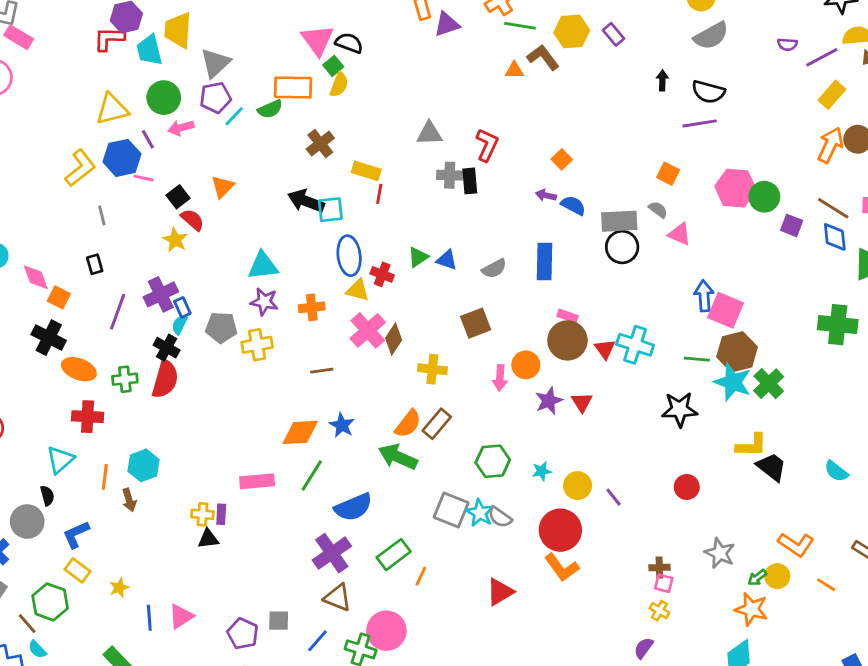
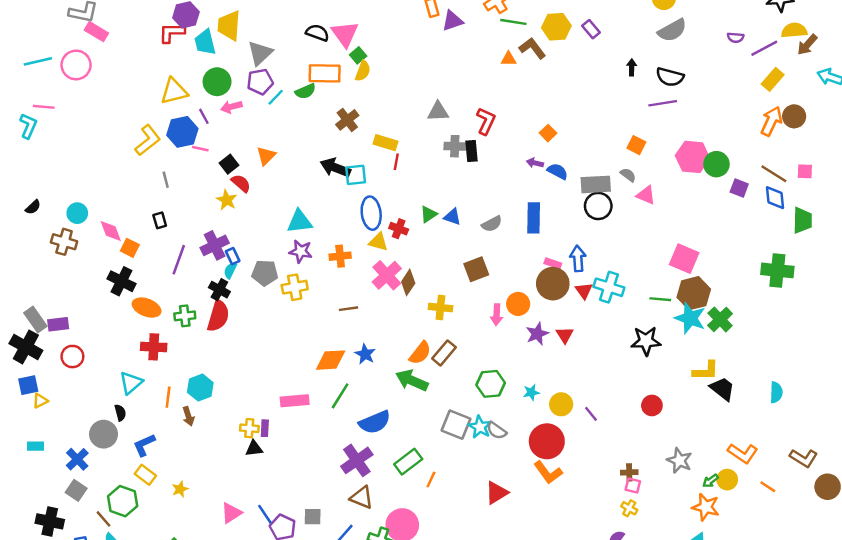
black semicircle: (349, 43) -> (317, 33), moved
blue arrow: (704, 296) -> (578, 259), moved
cyan semicircle: (836, 471) -> (776, 392), turned -126
blue line: (149, 618) -> (265, 514), moved, turned -30

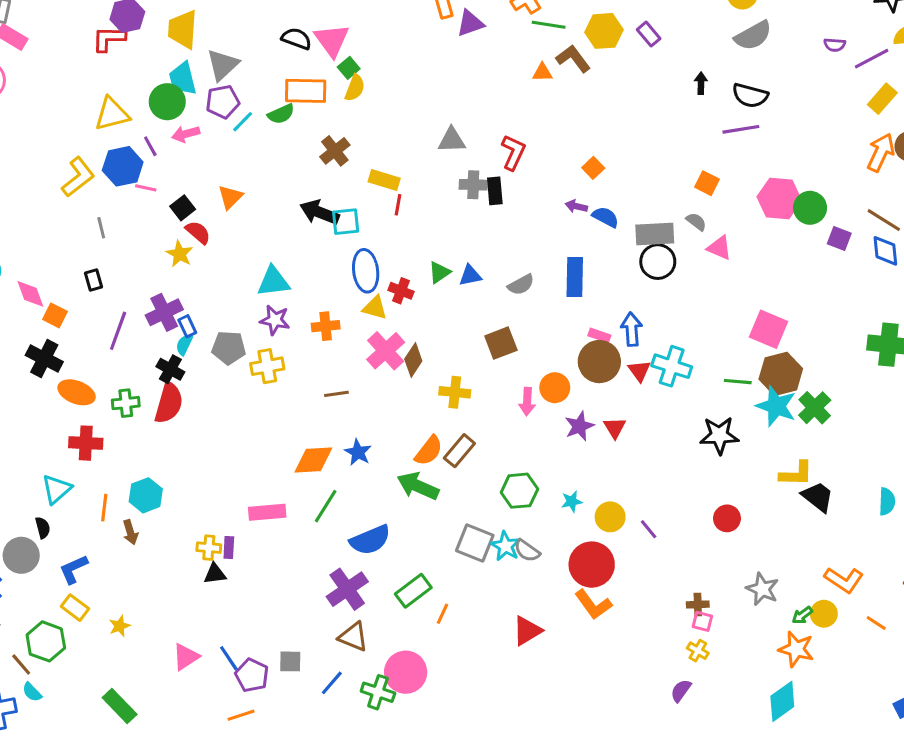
cyan trapezoid: (205, 42) -> (183, 79), moved
blue triangle: (452, 217) -> (470, 275), turned -30

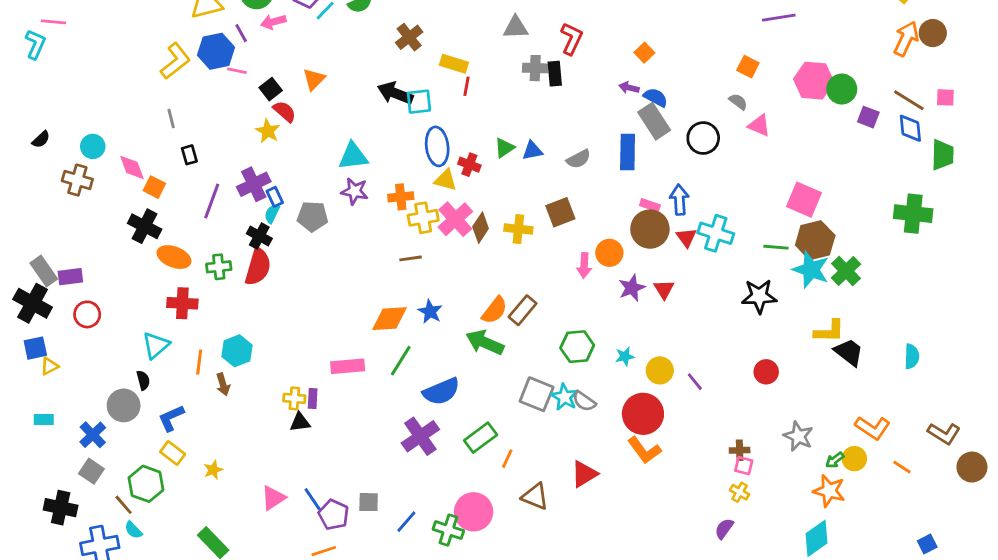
gray line: (101, 228) -> (171, 118), moved
gray rectangle: (655, 234) -> (654, 121), moved, turned 60
yellow cross: (267, 366) -> (423, 218), moved
yellow cross: (455, 392) -> (518, 229), moved
brown triangle: (353, 637) -> (535, 496), moved

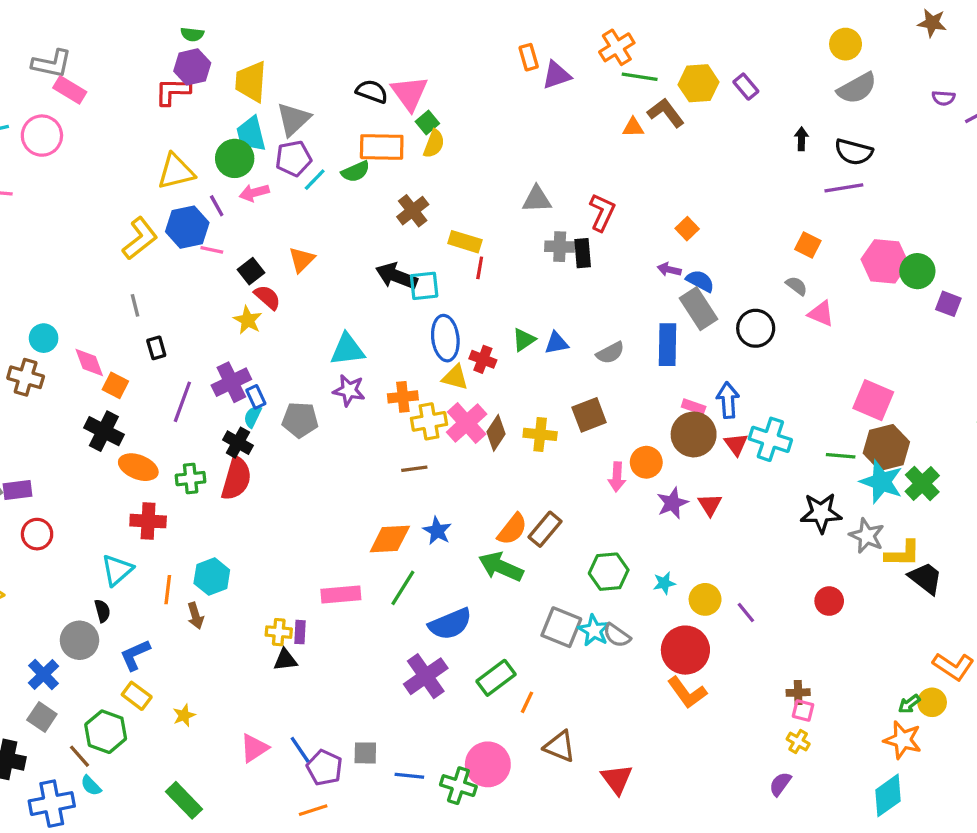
gray star: (798, 436) -> (867, 536), moved
red triangle: (584, 474) -> (617, 779), moved, turned -36
blue line: (406, 522) -> (409, 776), turned 55

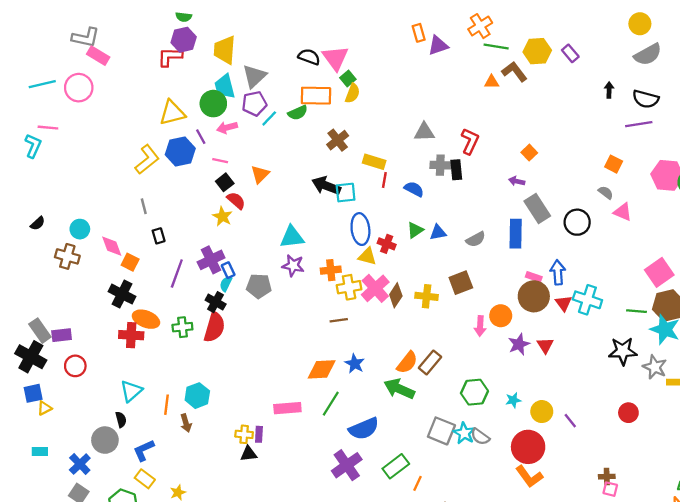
pink line: (212, 250) -> (220, 161), moved
blue semicircle: (700, 281) -> (414, 189), moved
pink square: (873, 400) -> (659, 272), turned 32
red cross: (148, 521) -> (131, 335), moved

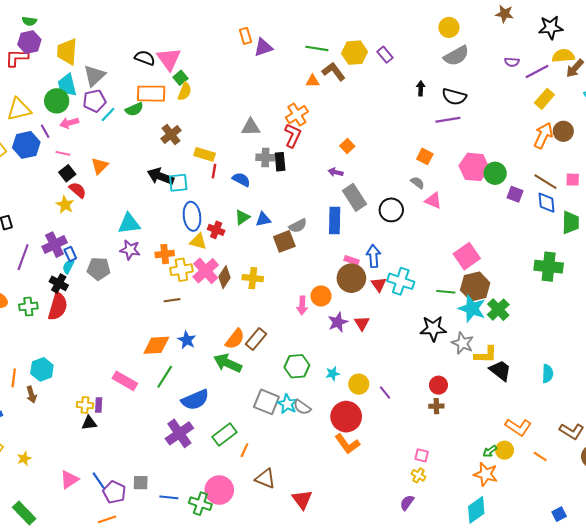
orange cross: (480, 26) -> (297, 115), moved
brown square: (461, 283) -> (284, 241), moved
pink rectangle: (287, 408) -> (125, 381), turned 35
brown cross: (607, 477) -> (436, 406), moved

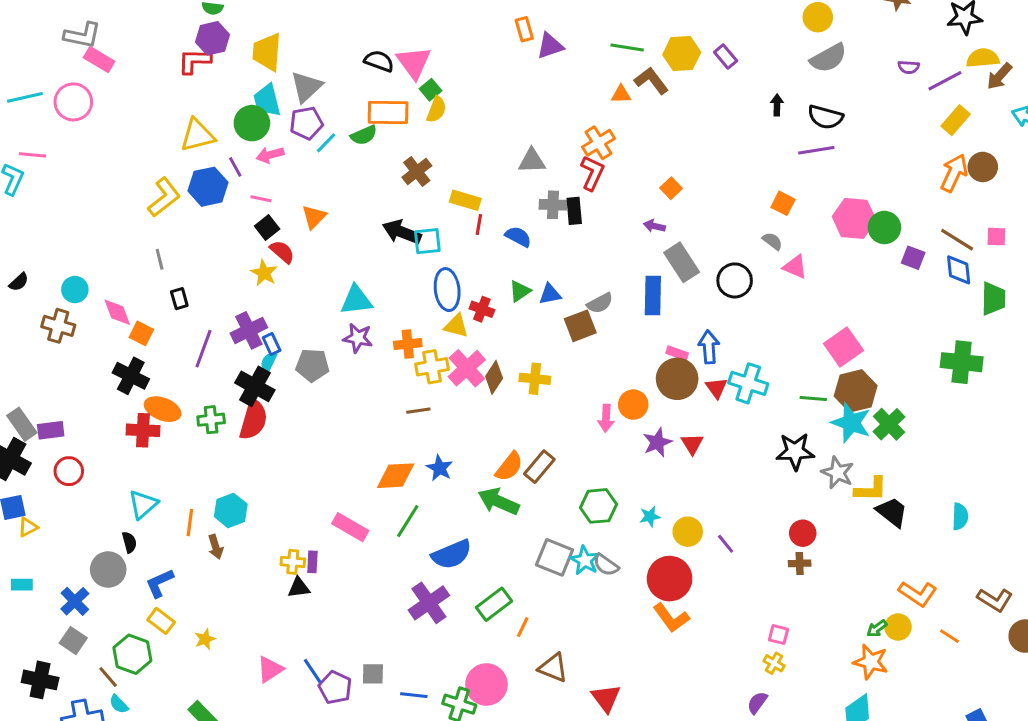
black cross: (59, 283) -> (255, 386), size x1.4

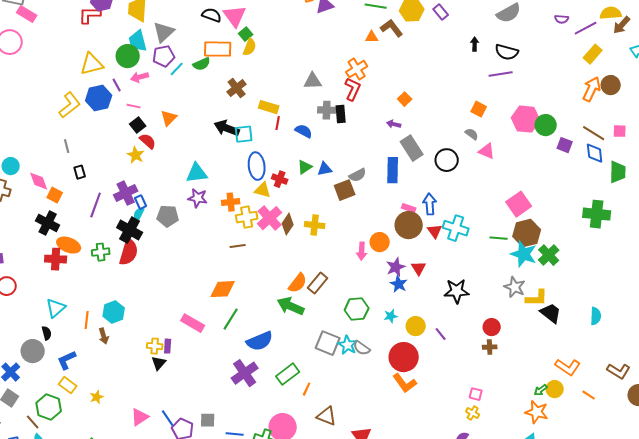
black star: (795, 451) -> (457, 291), moved
blue star: (440, 468) -> (399, 284), moved
black triangle: (299, 588) -> (159, 363), turned -42

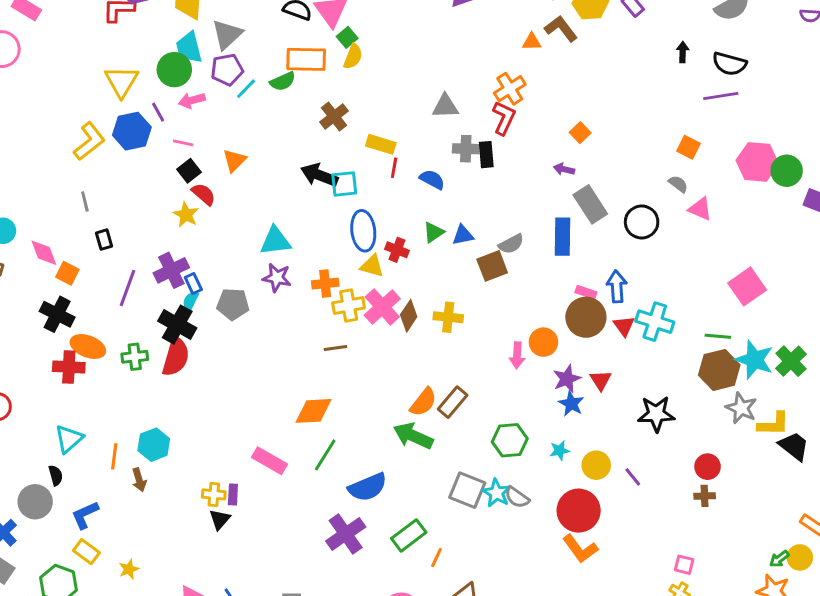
yellow triangle: (92, 64) -> (122, 81), turned -45
brown hexagon: (527, 233) -> (719, 370), moved

